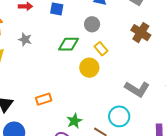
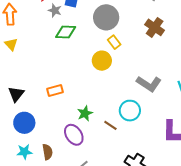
gray circle: (92, 24) -> (106, 17), size x1.6
gray star: (25, 39) -> (55, 10), moved
green diamond: (68, 44) -> (66, 32), moved

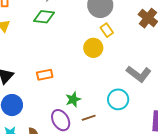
green diamond: (66, 32) -> (44, 17), moved
brown line: (110, 125) -> (89, 118), moved, turned -56

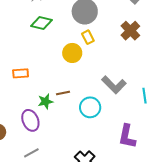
green diamond: (44, 17) -> (41, 23), moved
brown line: (89, 118) -> (63, 93), moved

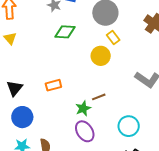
cyan circle: (90, 107) -> (129, 126), moved
purple ellipse: (30, 120) -> (85, 131), moved

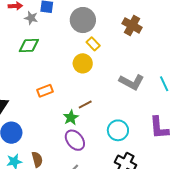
green diamond: (65, 32) -> (29, 45), moved
orange rectangle: (53, 85) -> (45, 91), moved

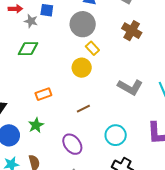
green star: (71, 117) -> (36, 125), moved

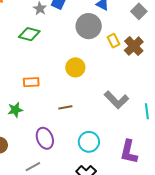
yellow rectangle: (92, 48) -> (113, 41), moved

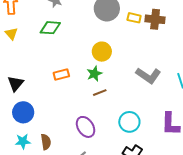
yellow rectangle: (113, 41) -> (134, 18), turned -40
brown cross: (134, 46) -> (155, 19), turned -30
green star: (15, 110) -> (94, 74), moved

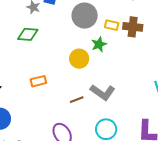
green star: (94, 74) -> (99, 44), moved
gray L-shape: (148, 75) -> (103, 92), moved

